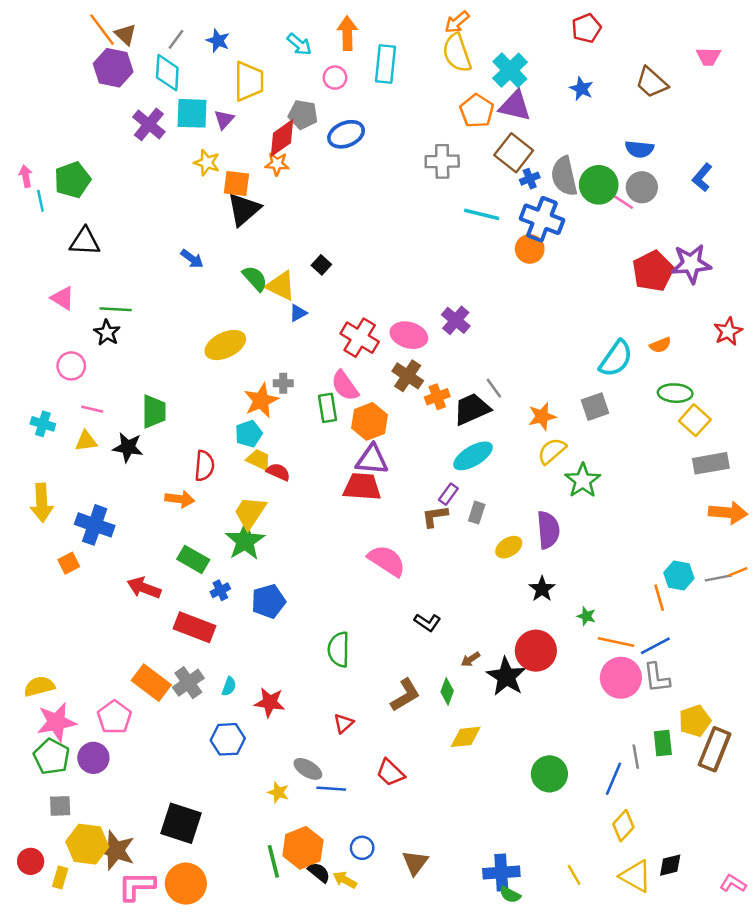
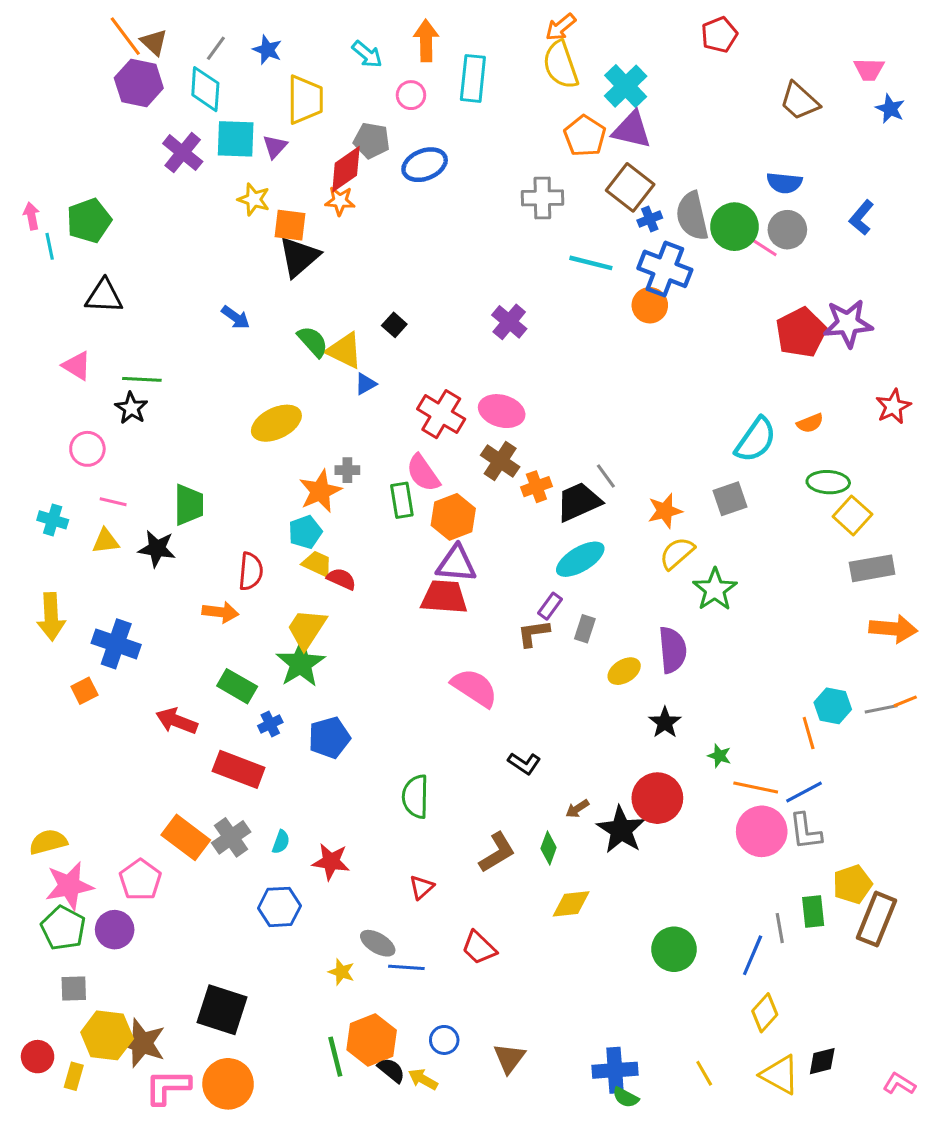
blue star: (581, 89) -> (890, 109), moved
purple cross: (456, 320) -> (509, 322), moved

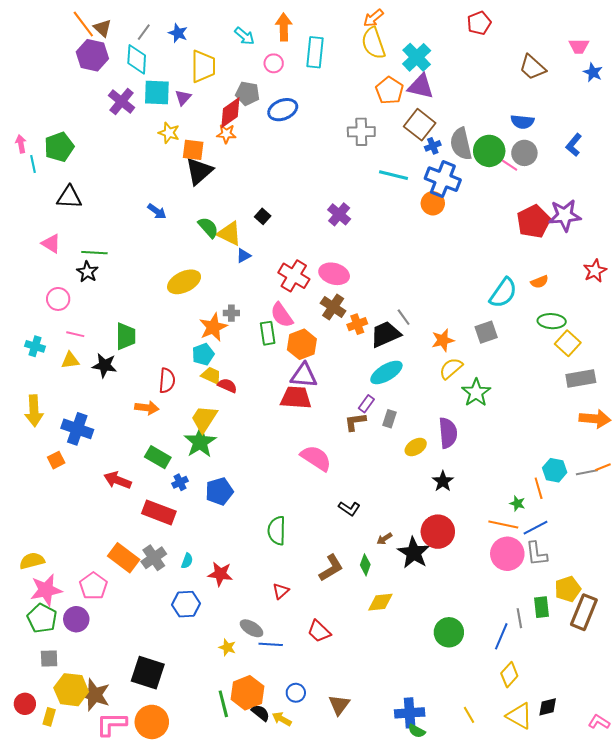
green star: (719, 756) -> (517, 503), moved

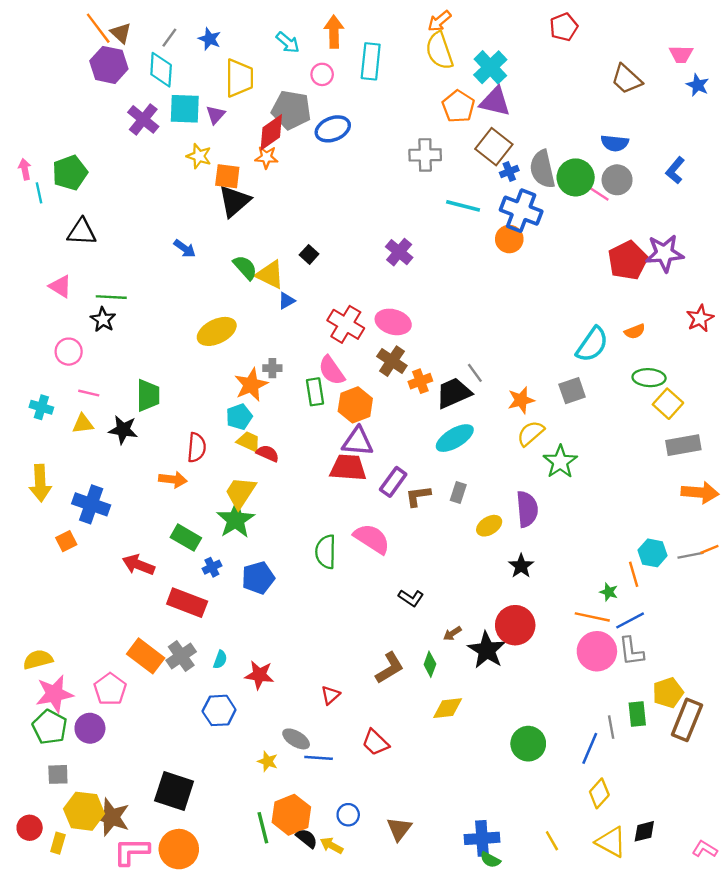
gray pentagon: (247, 94) -> (291, 110), size x1.4
purple rectangle: (366, 404) -> (393, 482), moved, size x1.4
green semicircle: (277, 531) -> (326, 552), moved

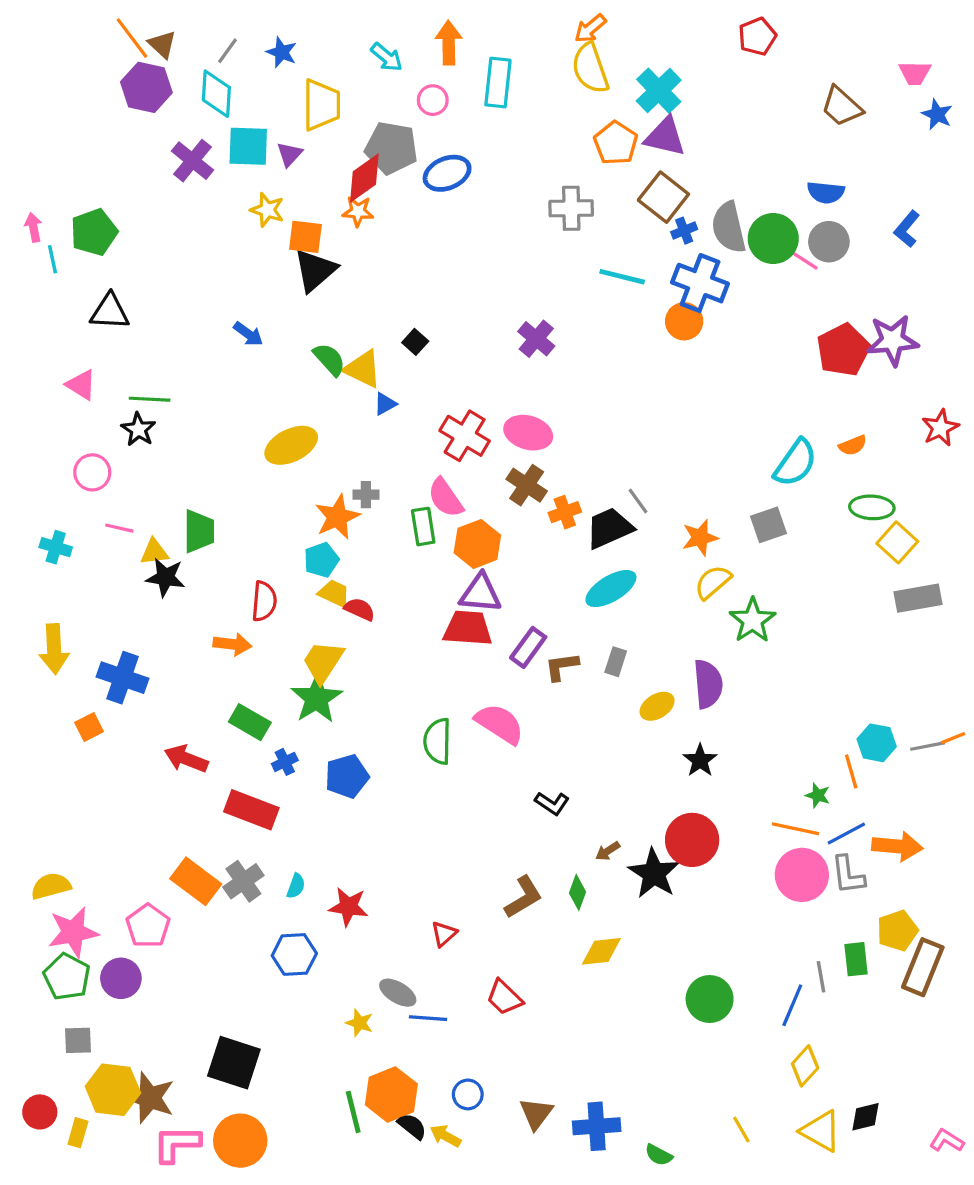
yellow triangle: (83, 424) -> (154, 552), moved
orange arrow: (700, 493) -> (897, 846), moved
blue cross: (482, 838) -> (597, 1126), moved

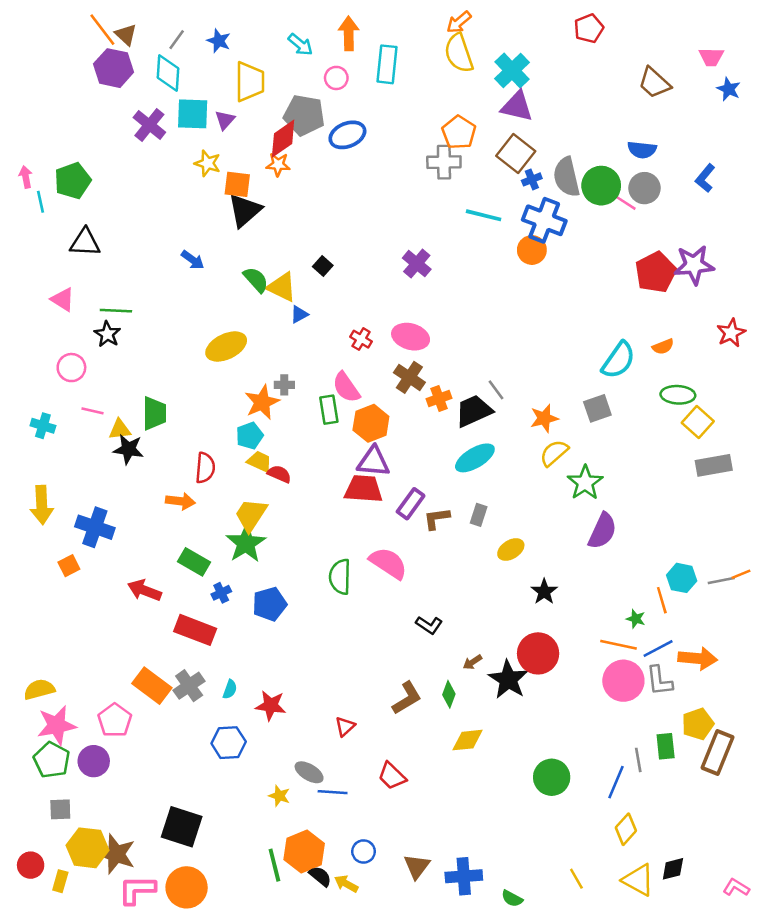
orange pentagon: (616, 143) -> (459, 132), moved
red cross: (465, 436) -> (361, 339), size x0.6
purple semicircle: (708, 684) -> (602, 531), moved, turned 30

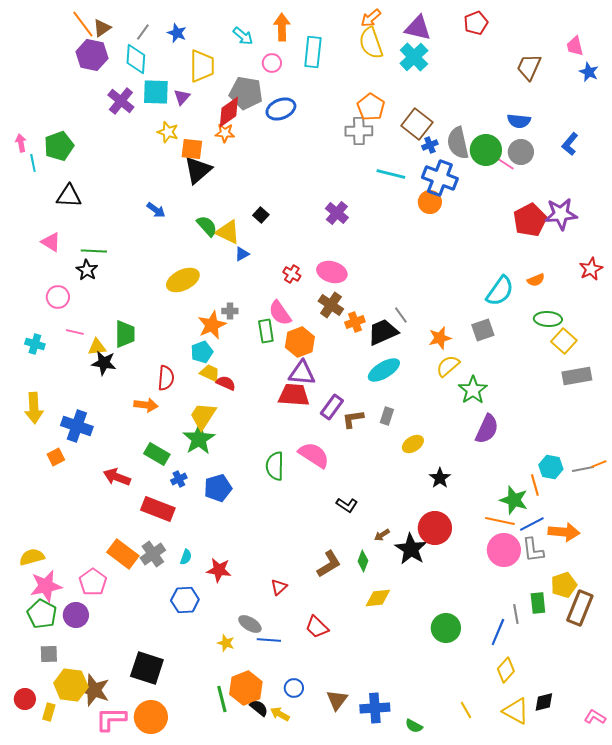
brown triangle: (126, 35) -> (102, 28), turned 42
pink trapezoid: (711, 57) -> (575, 46), turned 75
brown trapezoid: (654, 83) -> (529, 67), turned 72
purple triangle: (517, 106) -> (418, 28), moved
green star: (636, 619) -> (514, 500), size x1.8

